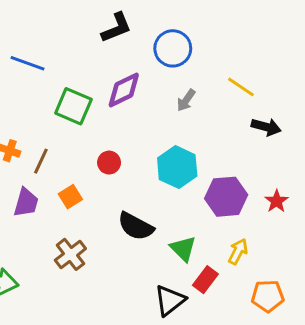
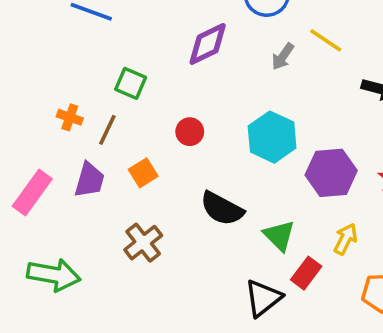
yellow line: (241, 87) -> (326, 40), moved
green square: (73, 106) -> (131, 83), moved, size x0.7

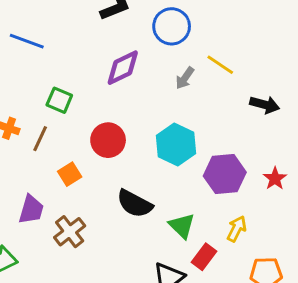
red circle: (190, 132) -> (108, 140), size x1.5
purple trapezoid: (89, 180) -> (31, 210), moved

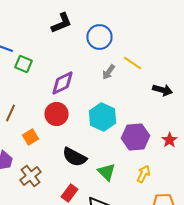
purple diamond: (123, 68) -> (62, 83), moved
green square: (59, 100) -> (24, 64), moved
red rectangle: (204, 257) -> (70, 193), moved

